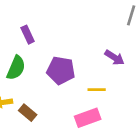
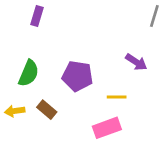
purple rectangle: (28, 35) -> (37, 16), moved, turned 42
brown rectangle: (28, 113) -> (47, 110), moved

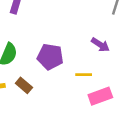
pink rectangle: (107, 128) -> (100, 96), moved

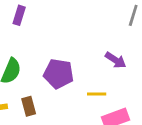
brown rectangle: (24, 85) -> (29, 106), turned 35

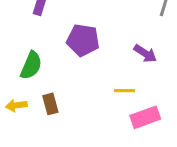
purple pentagon: (59, 74) -> (83, 40), moved

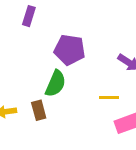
green semicircle: (31, 65) -> (56, 83), moved

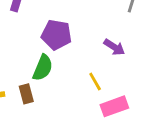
yellow line: (109, 98) -> (95, 82), turned 60

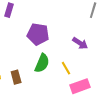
green semicircle: (43, 68) -> (42, 63), moved

